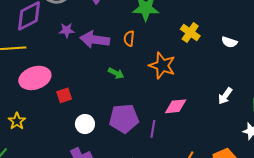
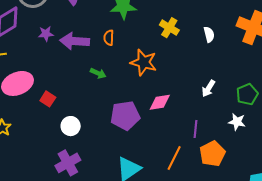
white semicircle: (229, 42) -> (209, 34), turned -119
red square: (64, 95) -> (48, 99), turned -35
purple pentagon: (124, 118) -> (125, 116), moved
purple line: (153, 129) -> (196, 129), moved

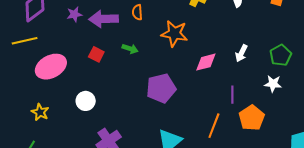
red square: (48, 99) -> (96, 54), moved
pink diamond: (160, 102) -> (206, 62), moved
white circle: (71, 126) -> (86, 101), moved

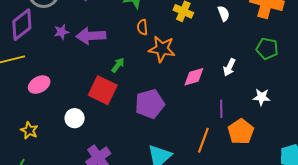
orange semicircle: (137, 12) -> (142, 27), moved
green arrow: (130, 49) -> (118, 65), turned -70
red square: (96, 54) -> (103, 90), moved, size x1.8
green pentagon: (281, 55) -> (267, 49), moved, turned -30
pink ellipse: (51, 67) -> (39, 85), size x0.7

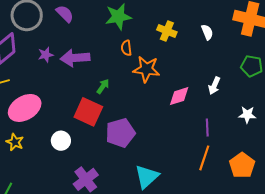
pink ellipse: (39, 85) -> (25, 108), size x1.5
purple pentagon: (150, 104) -> (120, 133), moved
yellow star: (29, 130) -> (15, 142), moved
orange pentagon: (241, 132) -> (242, 165), moved
orange line: (203, 140) -> (204, 158), moved

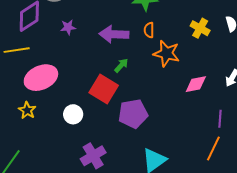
yellow cross: (167, 31) -> (200, 28), moved
purple arrow: (75, 58) -> (114, 34), moved

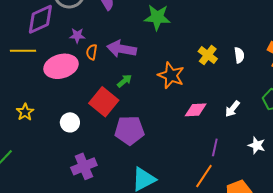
orange semicircle: (149, 30) -> (92, 52), moved
pink ellipse: (41, 78) -> (61, 66), moved

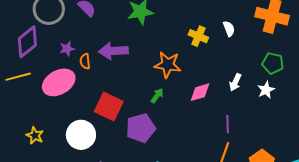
green arrow: (124, 81) -> (157, 96), moved
white circle: (70, 122) -> (81, 135), size x1.5
white star: (257, 145) -> (266, 90), moved, turned -30

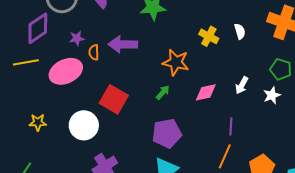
purple pentagon: (141, 128) -> (167, 133), moved
yellow star: (35, 136) -> (38, 122), turned -30

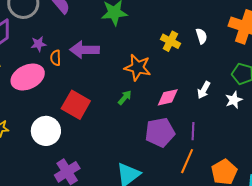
purple pentagon: (167, 133) -> (160, 132), moved

